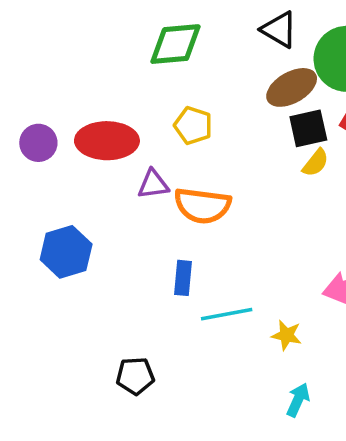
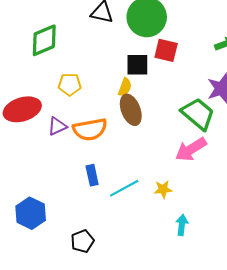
brown ellipse: (292, 87) -> (131, 110), moved, turned -64
black square: (308, 128) -> (137, 65), turned 30
yellow semicircle: (315, 163) -> (125, 87), moved
blue hexagon: (66, 252) -> (31, 213), moved

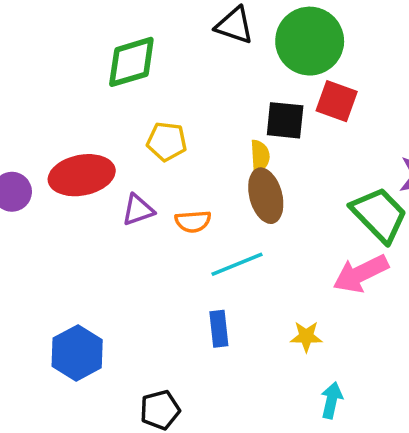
yellow semicircle: (125, 87) -> (260, 156), turned -30
orange semicircle: (90, 129) -> (193, 221), size x0.6
blue rectangle: (92, 175) -> (219, 329), moved
cyan line: (124, 188) -> (237, 264), moved

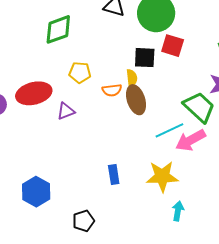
orange semicircle: (193, 221) -> (112, 90), moved
cyan line: (237, 264) -> (169, 130), moved
yellow star: (306, 337) -> (162, 176), size x1.8

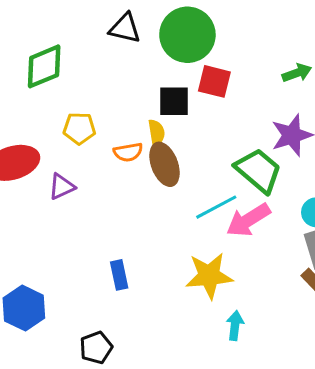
blue rectangle: (114, 174) -> (119, 275), moved

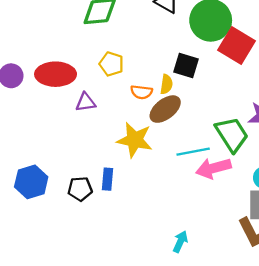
red square: (214, 81) -> (237, 45), moved, size x1.4
brown ellipse: (164, 164) -> (165, 109), turned 56
yellow star: (209, 276) -> (135, 140), moved
black pentagon: (96, 348) -> (80, 189), moved

